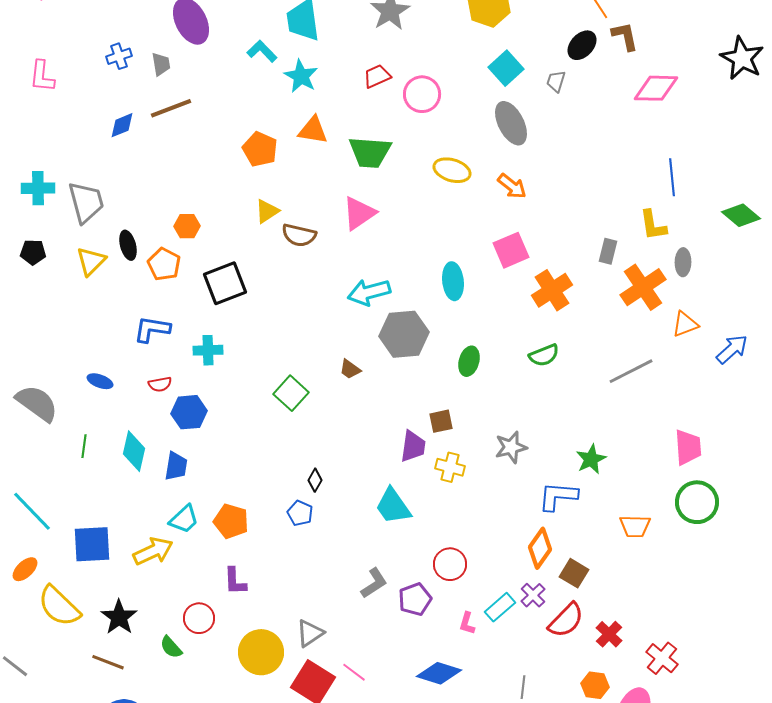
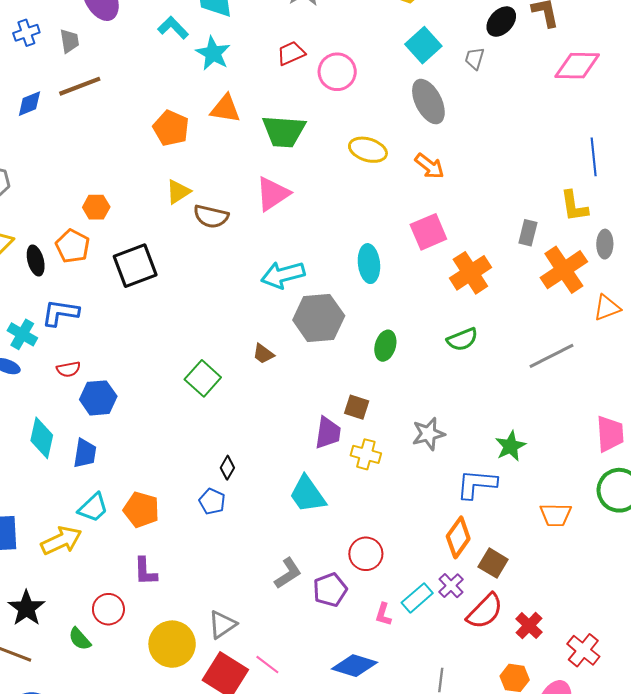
black ellipse: (128, 245) -> (36, 260), moved
cyan cross: (208, 350) -> (22, 334), moved, turned 32
brown square: (441, 421) -> (357, 407), turned 30

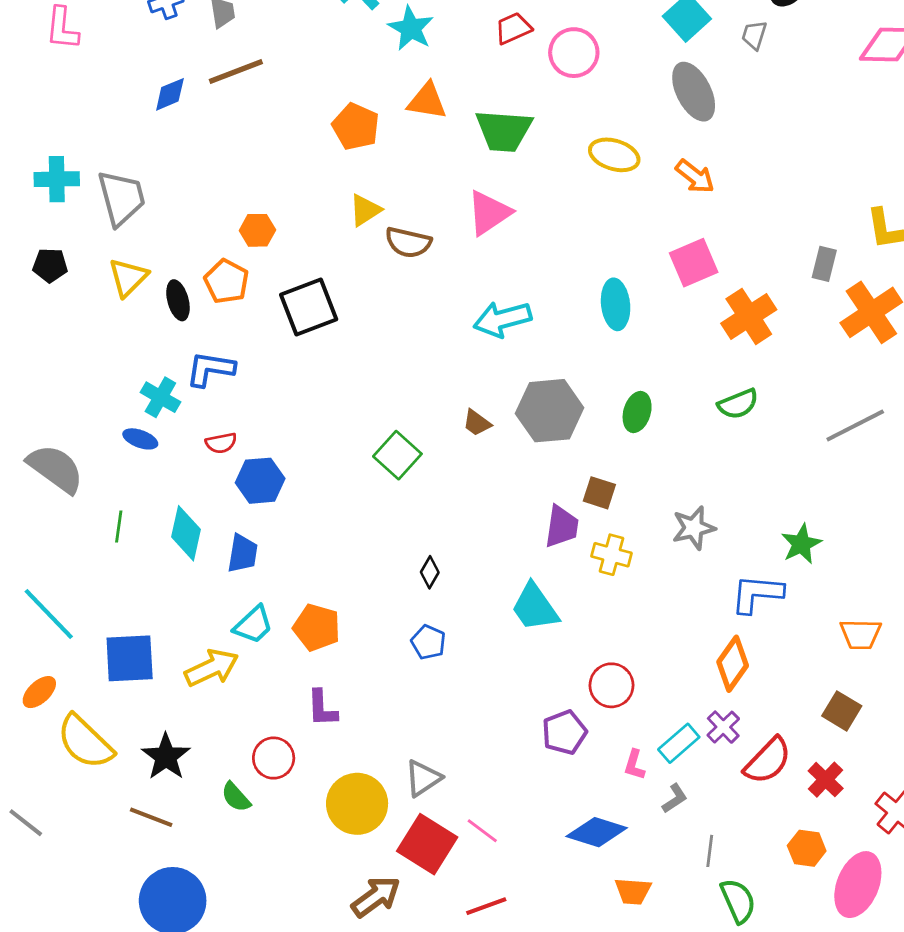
gray hexagon: (319, 318) -> (550, 411), moved
blue pentagon: (212, 502) -> (428, 642), moved
brown square: (493, 563) -> (842, 711), moved
gray L-shape: (288, 573) -> (675, 798), moved, size x0.7

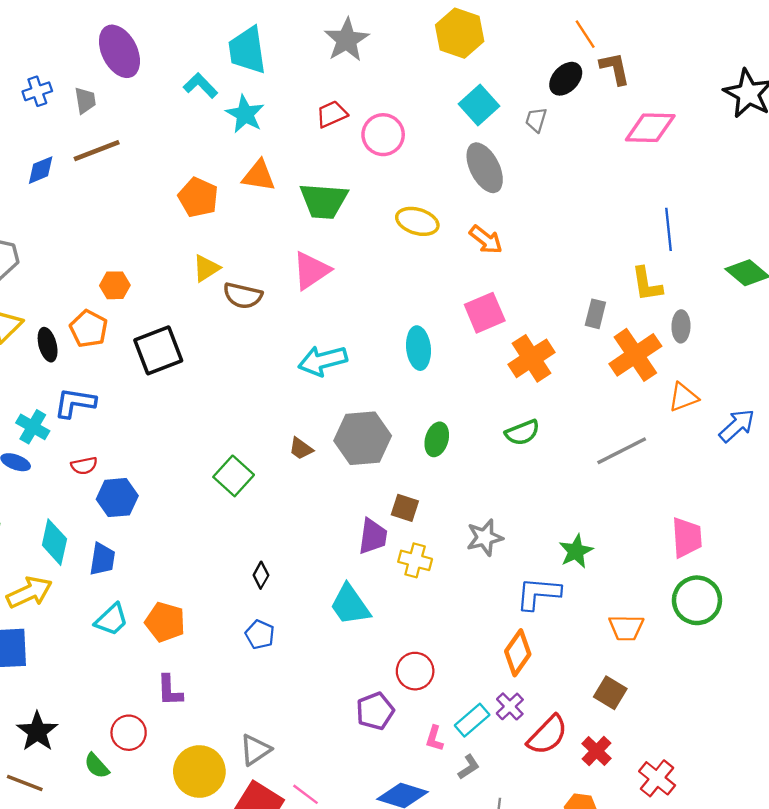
yellow arrow: (212, 668) -> (29, 592), moved

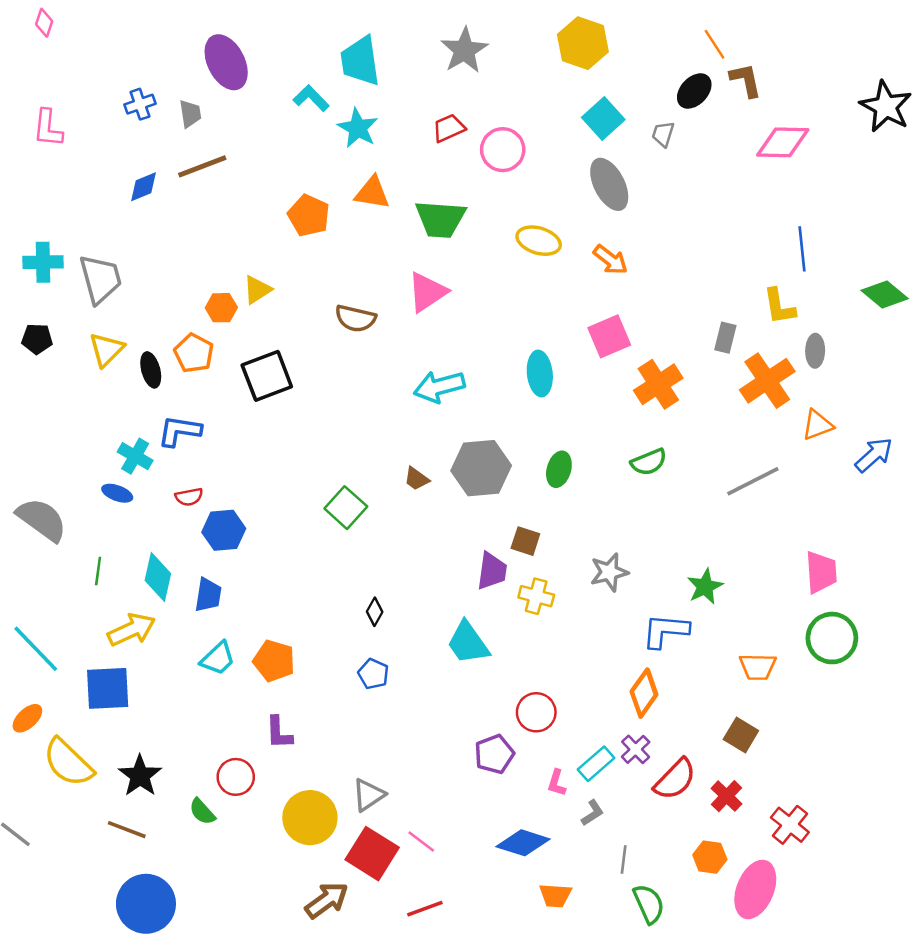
yellow triangle: (206, 268) -> (257, 290), moved

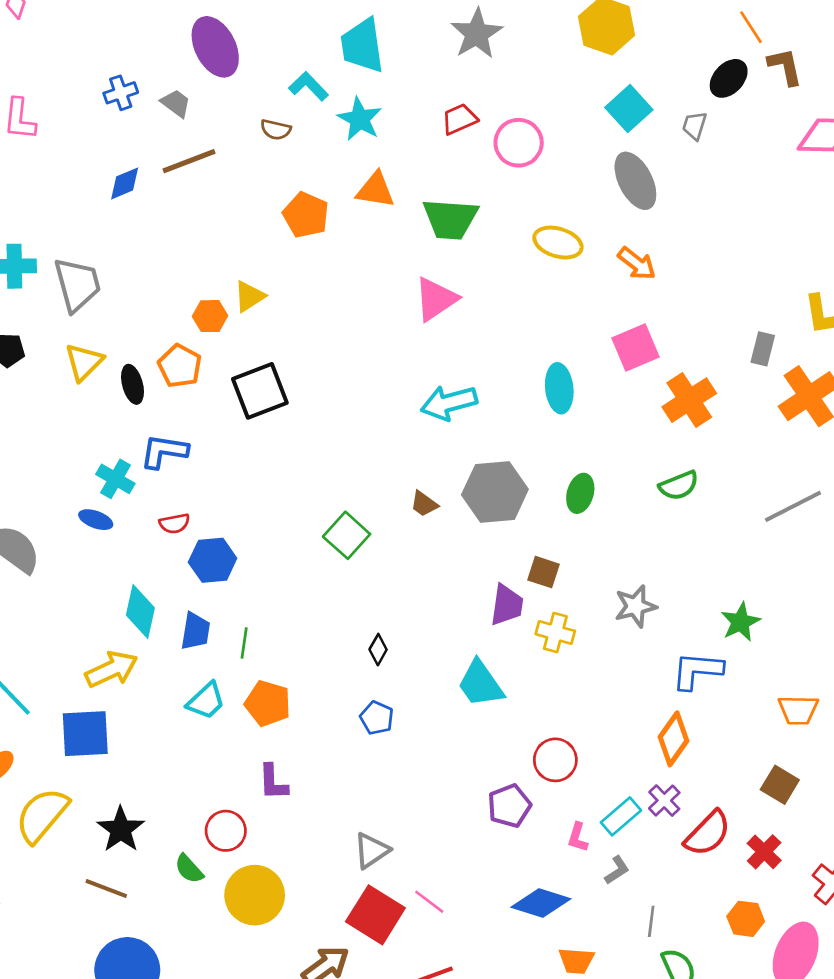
gray trapezoid: (190, 114) -> (176, 103), turned -44
brown semicircle: (355, 318) -> (276, 130), moved, size x0.7
green line: (98, 571) -> (244, 643), moved
yellow semicircle: (68, 763) -> (42, 815), turned 86
yellow circle: (310, 818) -> (255, 895), moved

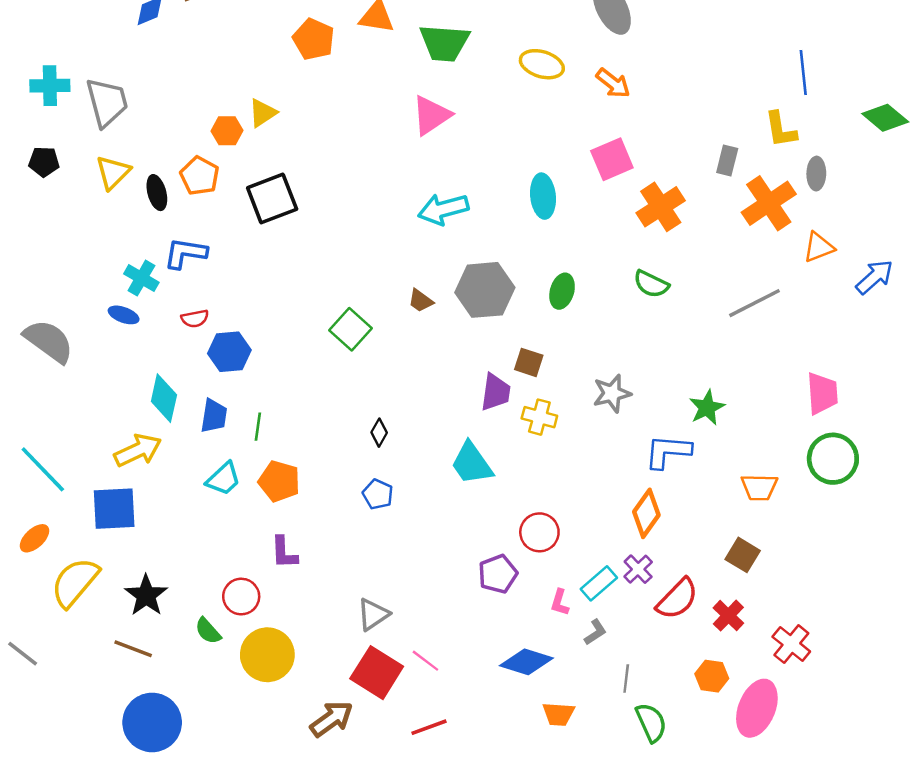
green semicircle: (679, 485) -> (651, 284), turned 48

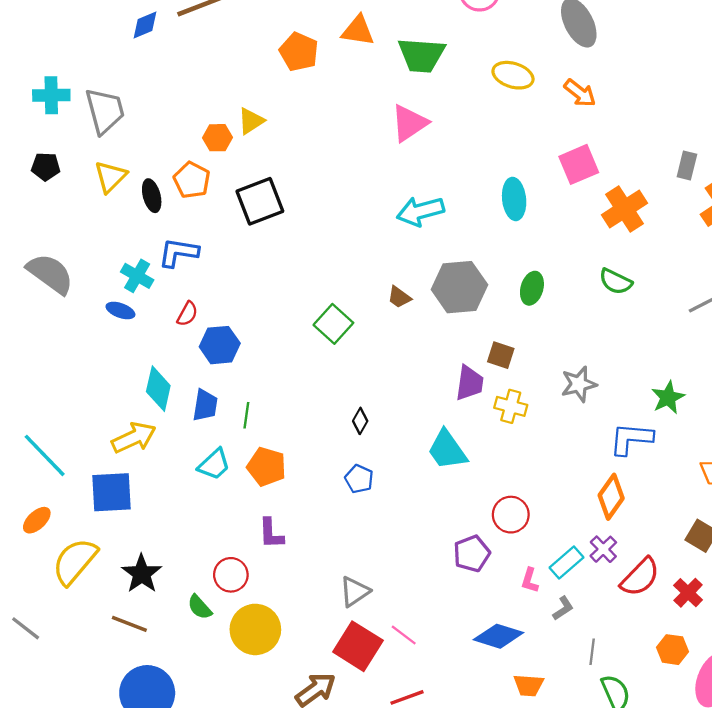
red semicircle: (195, 318) -> (187, 314), turned -50
gray semicircle: (49, 341) -> (50, 274), moved

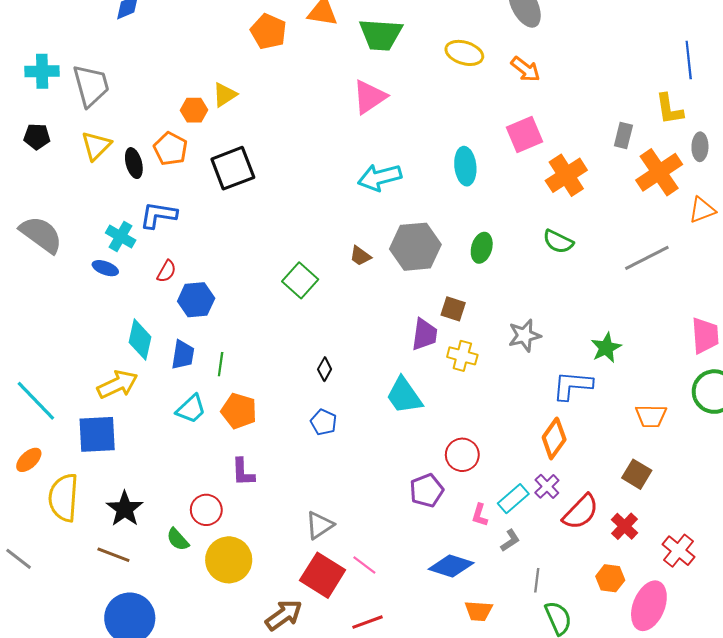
yellow semicircle: (75, 561) -> (63, 498), turned -36

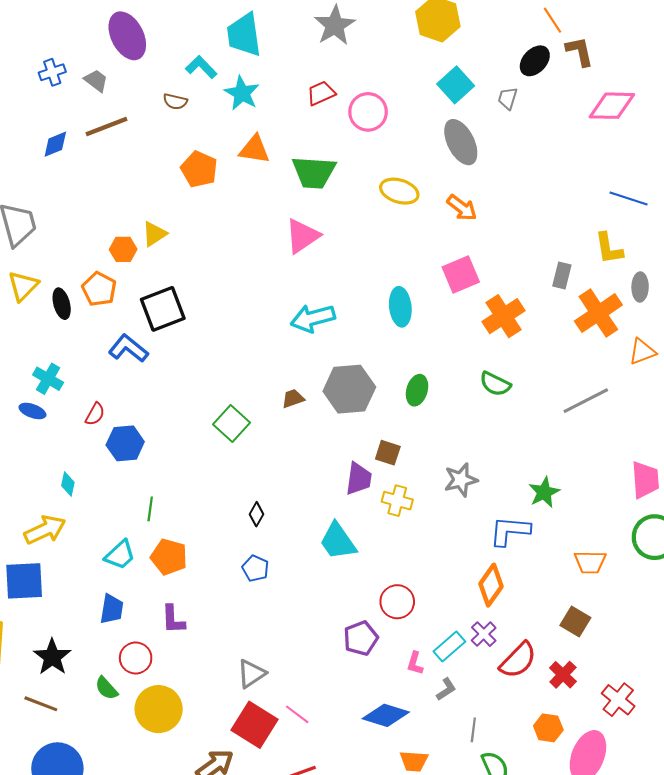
blue line: (689, 60) -> (629, 198), turned -66
blue L-shape: (158, 215) -> (128, 348), moved, turned 30
brown trapezoid: (360, 256) -> (293, 398), turned 125
cyan diamond: (140, 340) -> (68, 484), size x0.6
blue trapezoid: (183, 355) -> (112, 609), moved

